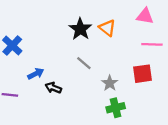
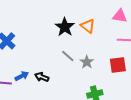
blue arrow: (36, 74) -> (22, 76), moved
gray star: (110, 83) -> (87, 62), moved

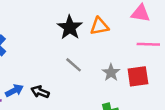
orange triangle: (88, 26) -> (99, 26), turned -49
gray star: (87, 62) -> (111, 73), moved

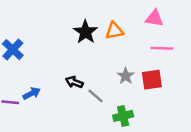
gray line: (74, 65) -> (96, 96), moved
black arrow: (40, 92) -> (74, 82), moved

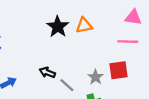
pink triangle: (154, 18) -> (133, 17), moved
gray star: (126, 76) -> (96, 77), moved

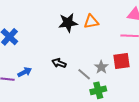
black star: (58, 27) -> (68, 23), turned 30
gray line: (67, 85) -> (84, 74), moved

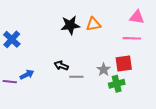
gray line: (84, 74) -> (76, 77), moved, turned -40
green cross: (98, 90) -> (117, 84), moved

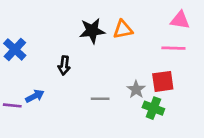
black arrow: (61, 66) -> (64, 65), moved, turned -104
green cross: (117, 84) -> (153, 108), turned 35

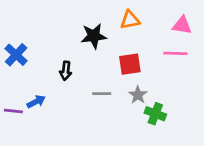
orange triangle: (123, 29) -> (130, 20), moved
red square: (163, 81) -> (130, 64), moved
gray line: (100, 99) -> (102, 94), moved

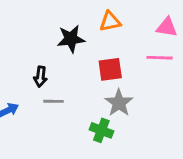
gray line: (102, 94) -> (53, 101), moved
gray star: (138, 95) -> (119, 103), size x1.4
green cross: (155, 114) -> (101, 130), moved

